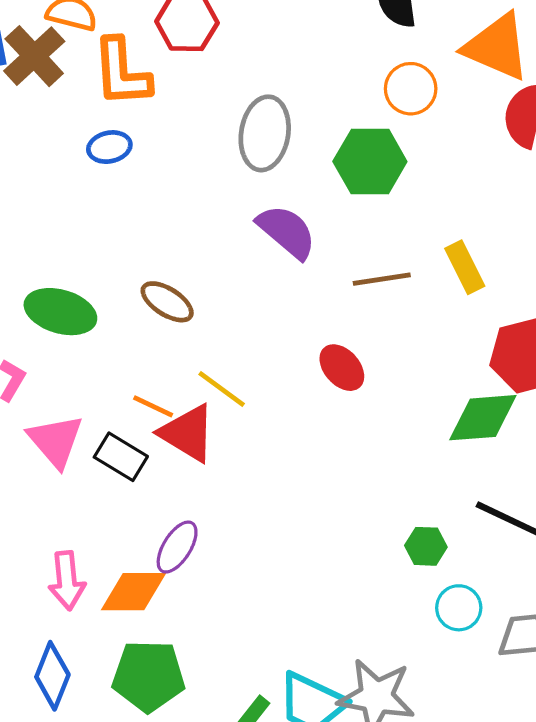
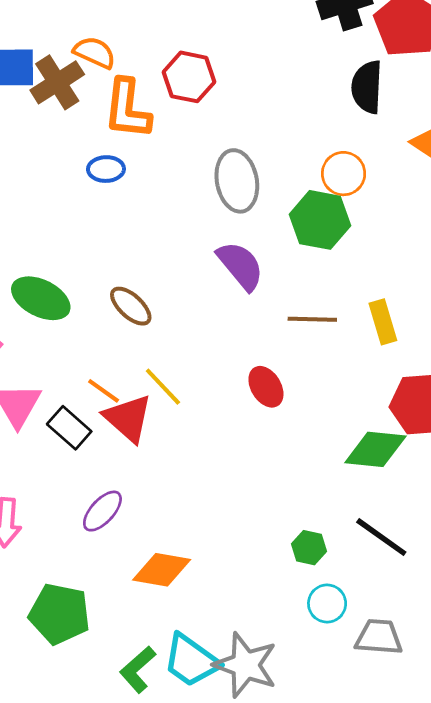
orange circle: (411, 89) -> (344, 174), moved
gray ellipse: (265, 133) -> (237, 181), turned -30
orange diamond: (134, 592) -> (162, 570), moved

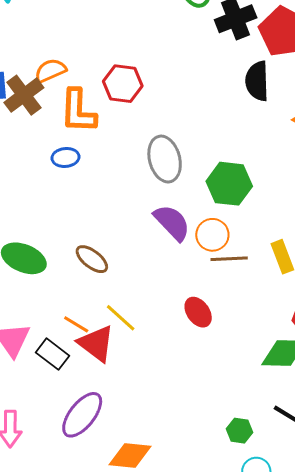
orange semicircle: (95, 52) -> (50, 70), turned -44
orange circle: (344, 174) -> (212, 235), moved
purple ellipse: (102, 511) -> (82, 415), size x1.4

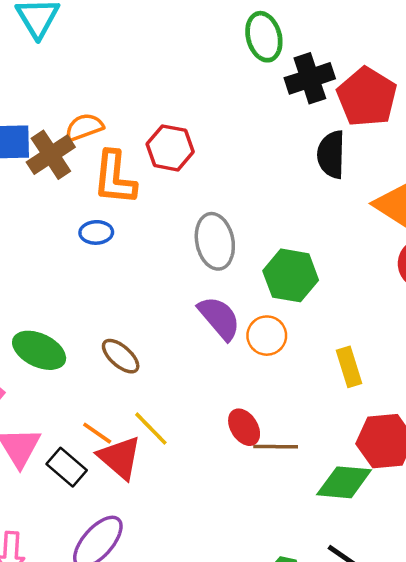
brown line: (229, 259) -> (276, 447), moved

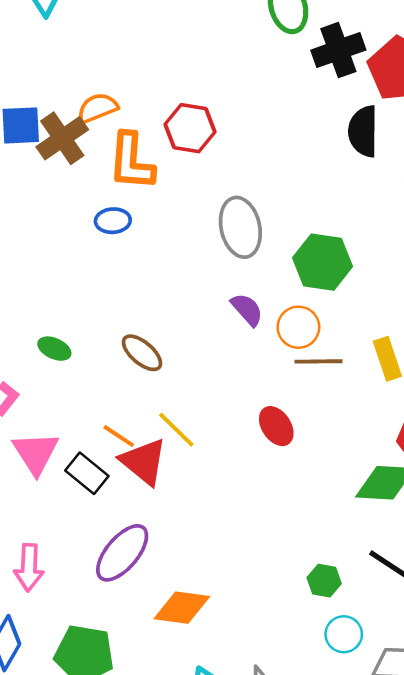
purple semicircle: (219, 318) -> (247, 309), size x0.7
green ellipse: (39, 350) -> (54, 349), size x0.6
brown line: (276, 447) -> (319, 361), moved

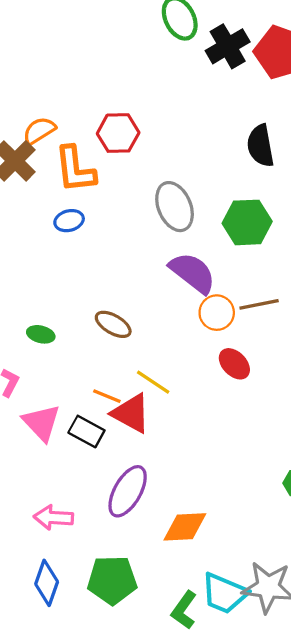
black semicircle: (363, 131) -> (261, 146), moved
purple semicircle: (247, 309) -> (193, 273), size x1.6
orange circle: (298, 327) -> (217, 313), moved
pink arrow: (29, 568) -> (53, 518), turned 102

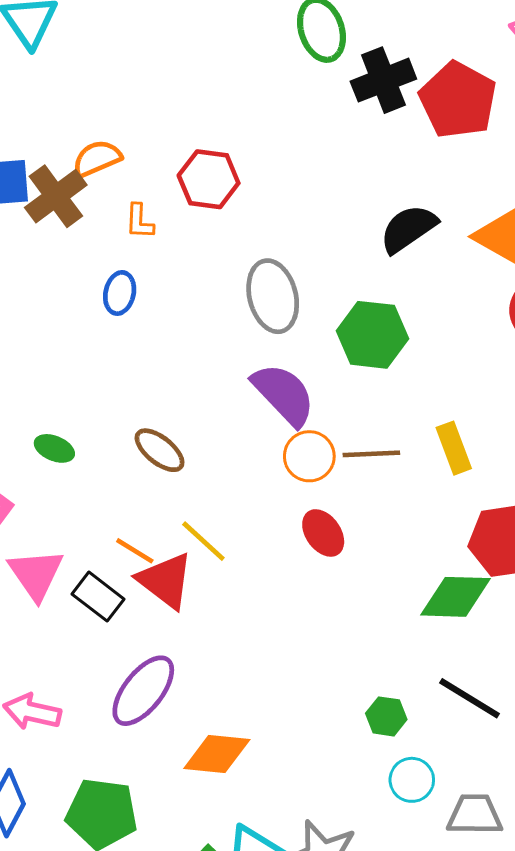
black semicircle: (261, 146) -> (408, 229), turned 57
orange L-shape: (75, 169) -> (139, 221), size x0.5
blue ellipse: (69, 221) -> (120, 293), turned -72

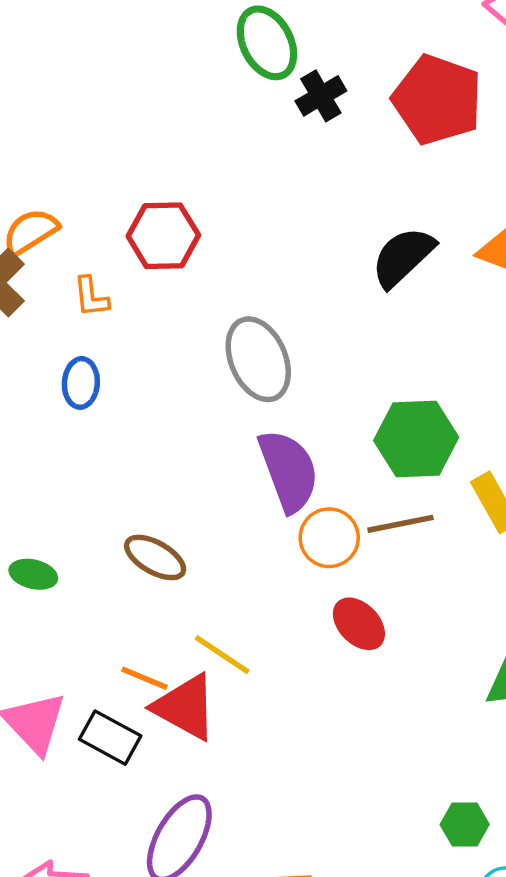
black cross: (383, 80) -> (321, 96), moved, size x0.7
green hexagon: (372, 335) -> (416, 439), moved
purple semicircle: (284, 394) -> (289, 471), turned 32

